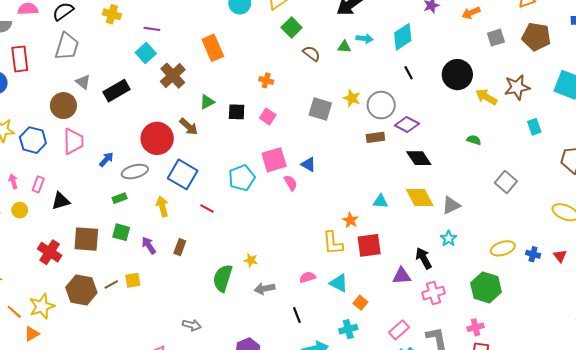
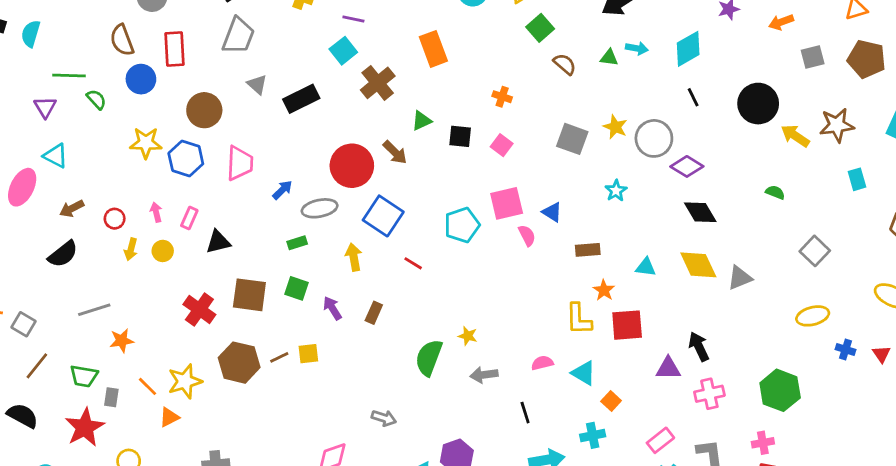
brown circle: (63, 106) -> (204, 110), moved
brown rectangle: (375, 137) -> (588, 250), moved
cyan star: (449, 239) -> (616, 191), moved
yellow ellipse: (503, 248) -> (813, 316), moved

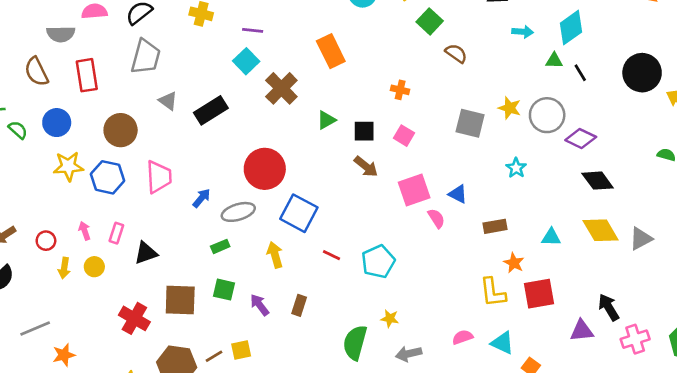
green triangle: (609, 58) -> (554, 61), moved
blue circle: (141, 79) -> (57, 123), moved
brown arrow: (395, 152) -> (366, 167), moved
cyan pentagon: (462, 225) -> (378, 262), moved
pink cross: (709, 394) -> (635, 339), moved

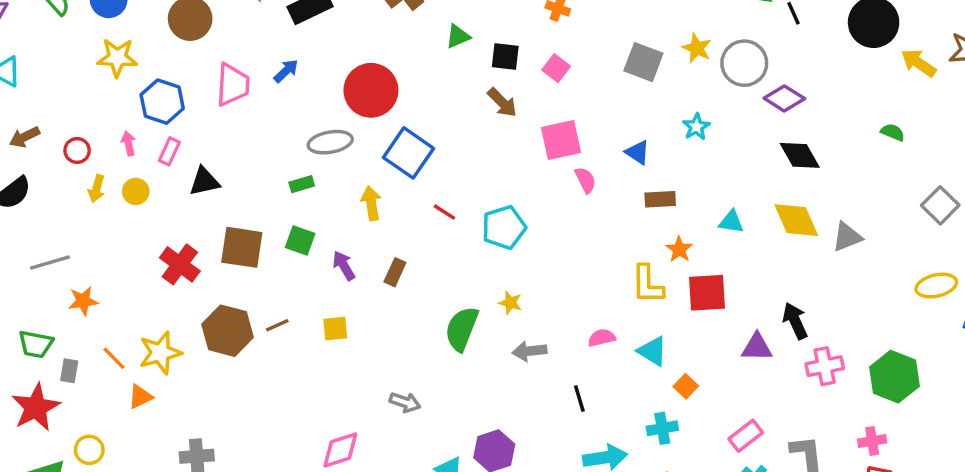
blue hexagon: (108, 177) -> (162, 102), moved
blue triangle: (458, 194) -> (638, 152), moved
blue arrow: (202, 198) -> (286, 71), moved
yellow square: (241, 350) -> (335, 329), moved

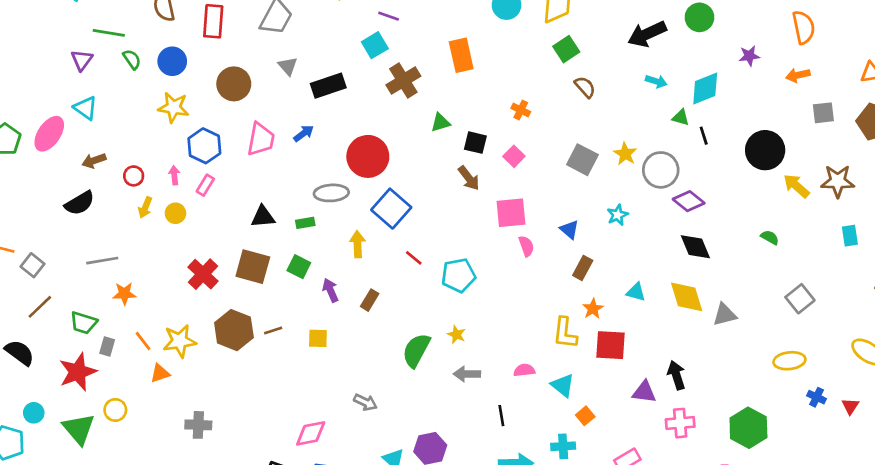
black triangle: (204, 181) -> (263, 217), moved
brown rectangle: (660, 199) -> (583, 268), turned -65
pink cross: (825, 366) -> (680, 423), moved

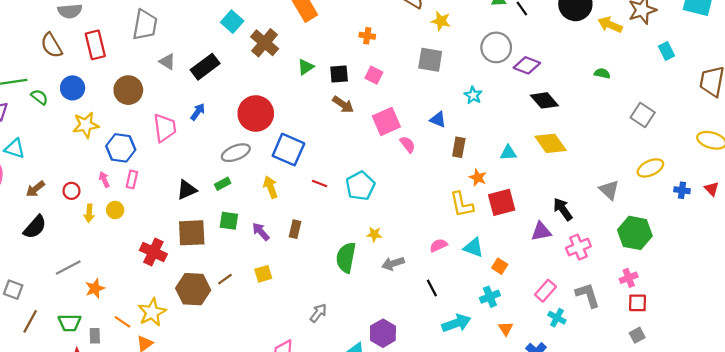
yellow star: (625, 154) -> (441, 21), moved
gray triangle: (725, 315) -> (609, 190), moved, turned -45
gray arrow: (365, 402) -> (318, 313), turned -60

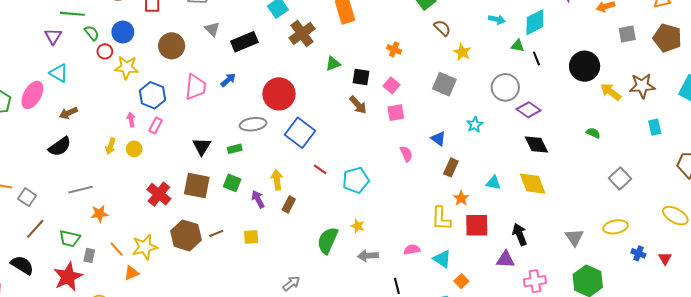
pink square: (386, 121) -> (396, 113), moved, size x0.7
yellow arrow: (271, 187) -> (277, 180), moved
black triangle: (187, 190) -> (202, 146), turned -48
red circle: (71, 191) -> (105, 51), moved
black arrow: (563, 209) -> (520, 234), moved

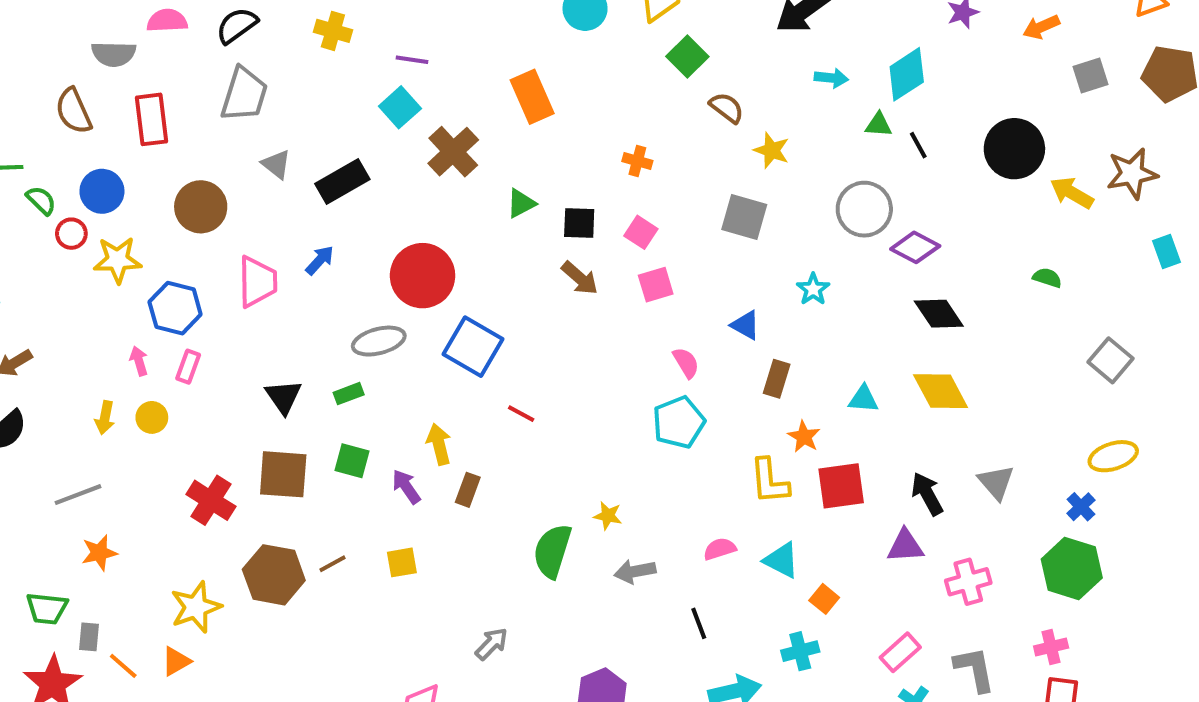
cyan pentagon: (356, 180) -> (679, 422), moved
gray line: (80, 190) -> (78, 495), moved
gray triangle: (574, 237) -> (996, 482), moved
orange line: (117, 249) -> (123, 666), moved
blue cross: (638, 253) -> (1081, 507), moved, turned 32

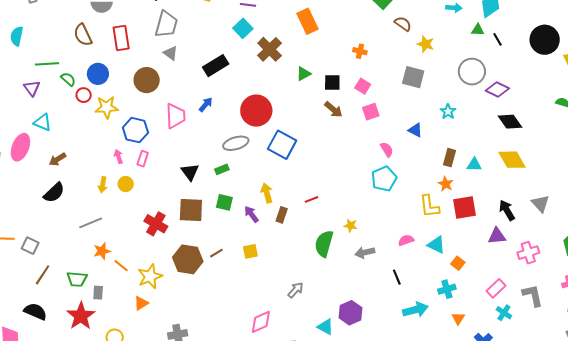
gray triangle: (276, 164) -> (171, 53), moved
brown rectangle: (777, 379) -> (450, 158), moved
red line: (521, 414) -> (311, 199), moved, turned -48
orange line: (123, 666) -> (121, 266), moved

